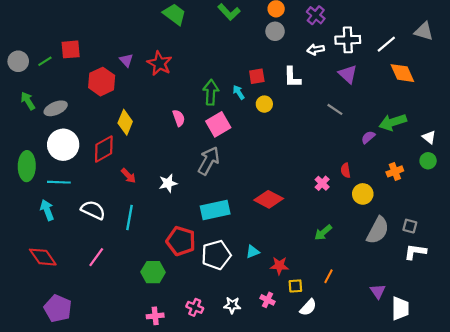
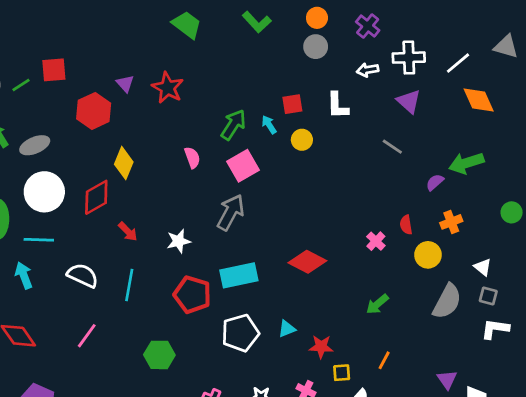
green arrow: (211, 92) -> (233, 125), turned 30
white triangle: (429, 137) -> (483, 267), moved
orange cross: (395, 171) -> (451, 222), moved
red pentagon: (181, 241) -> (192, 295), moved

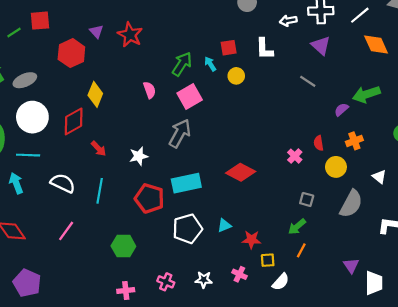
gray square: (488, 296) -> (307, 199), moved
green arrow: (377, 304) -> (297, 227), moved

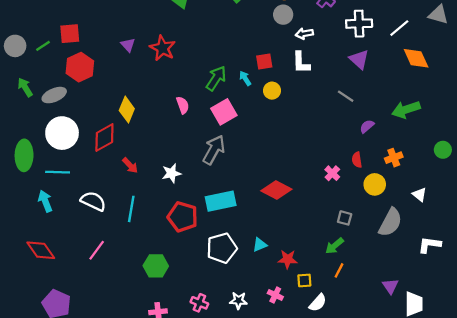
white arrow: (288, 21) -> (304, 34), moved
red hexagon: (71, 53) -> (80, 67), moved
purple semicircle: (341, 109) -> (367, 126), moved

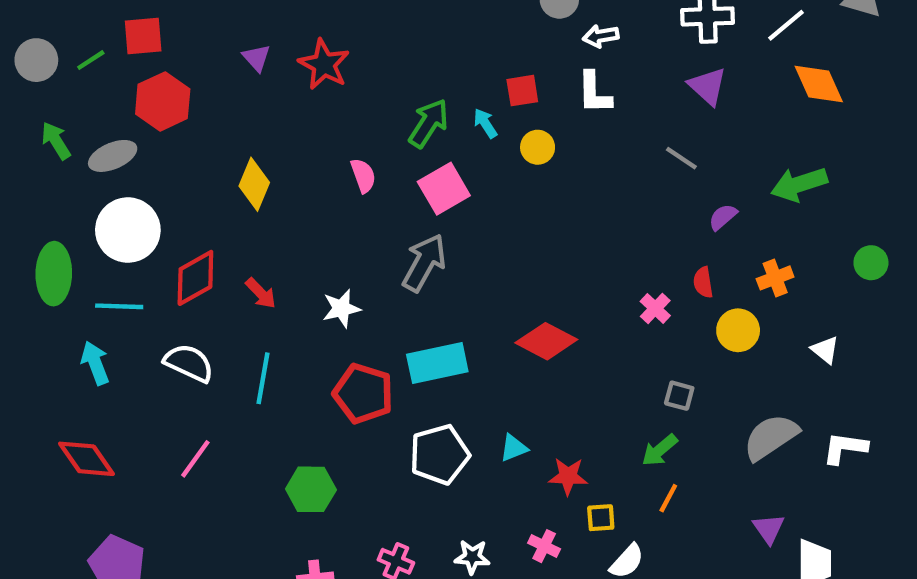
red diamond: (104, 137) -> (195, 278), moved
gray semicircle: (390, 222) -> (771, 437), moved, turned -152

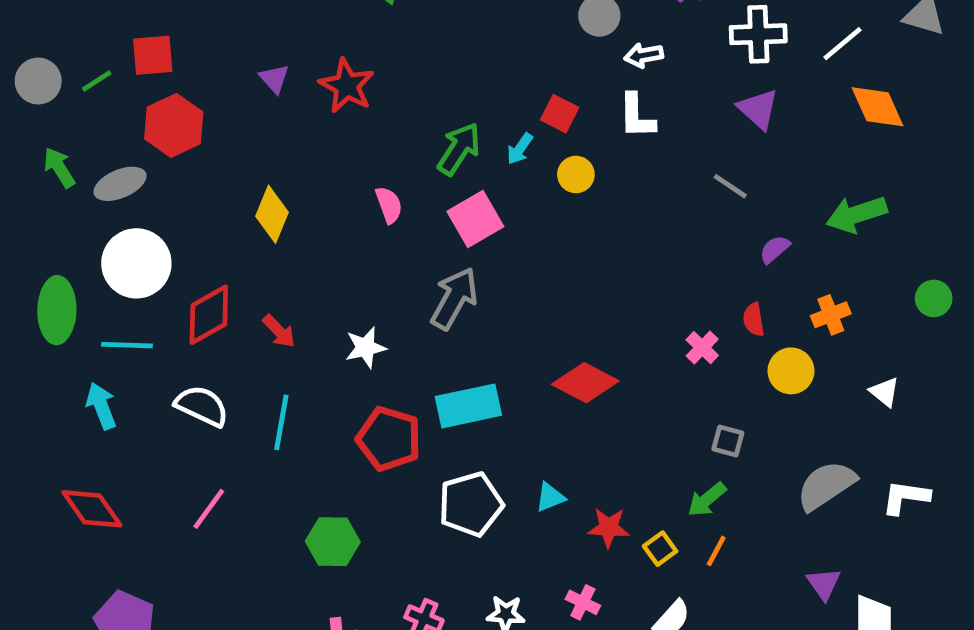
red square: (522, 91) -> (560, 114), turned 36
cyan arrow: (485, 123) -> (520, 149), turned -112
yellow square: (601, 518) -> (660, 549), moved, turned -32

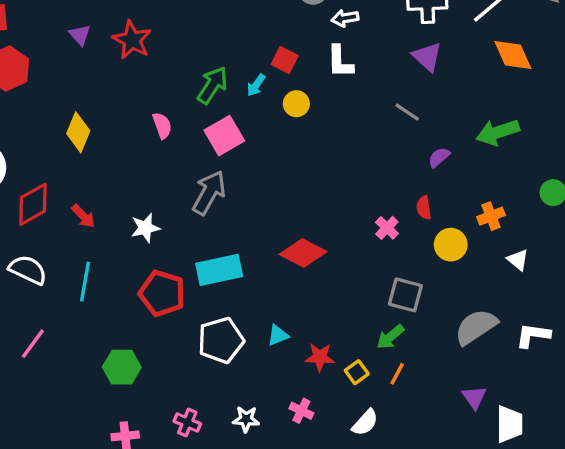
orange cross: (831, 315) -> (491, 216), moved
gray square: (728, 441) -> (405, 295), size x1.5

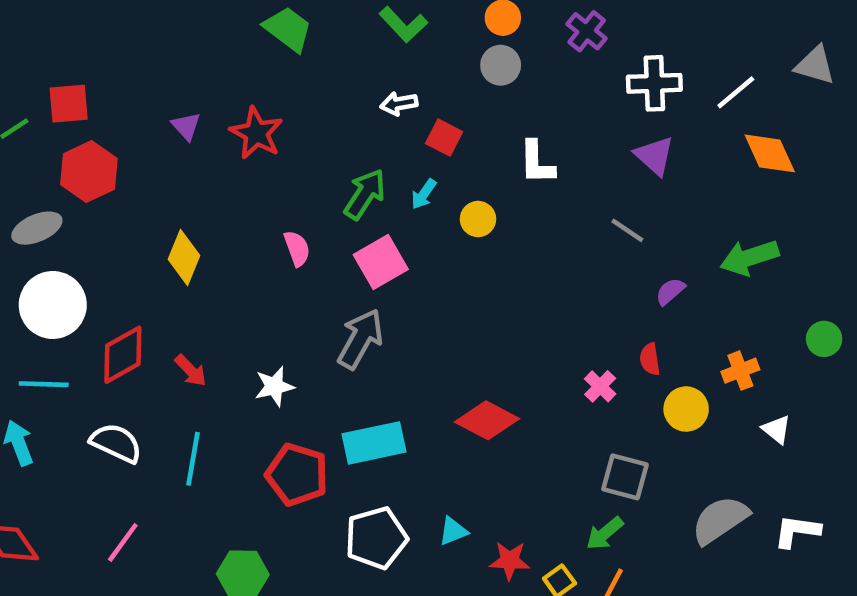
white arrow: (345, 18) -> (399, 104), moved
red square: (285, 60) -> (444, 138), moved

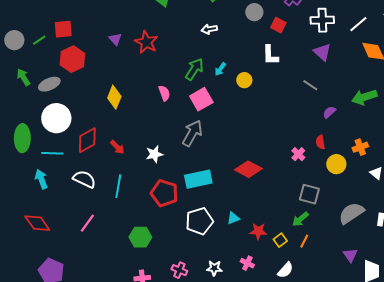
red square: (444, 138) -> (278, 25), moved

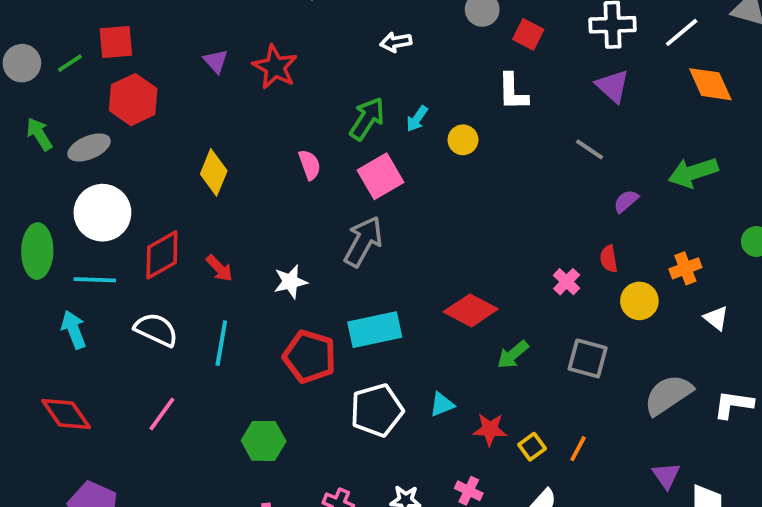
green arrow: (300, 219) -> (513, 355), moved

